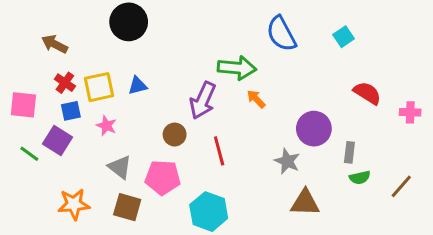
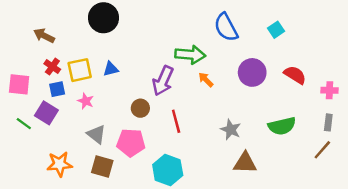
purple circle: (314, 129) -> (252, 72), moved
gray rectangle: (349, 152) -> (328, 122), moved
green semicircle: (360, 177) -> (282, 126), moved, size x1.6

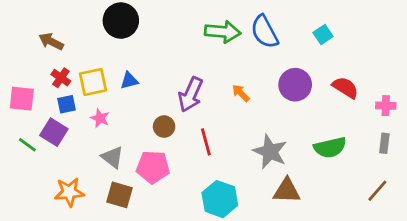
green arrow: (190, 55) -> (223, 32), moved
gray star: (231, 130) -> (270, 152), size x1.4
brown line: (322, 150) -> (377, 191), moved
cyan hexagon: (168, 170) -> (220, 199), moved

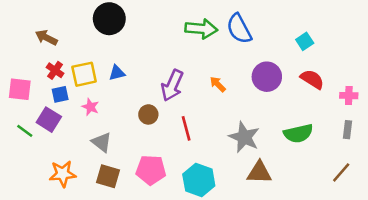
cyan square: (323, 34) -> (305, 41), moved
pink pentagon: (153, 167) -> (151, 170), moved

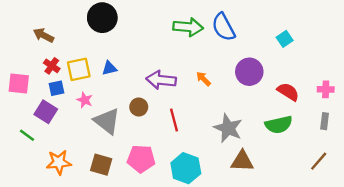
red semicircle: (312, 79) -> (288, 92), moved
purple arrow: (172, 85) -> (161, 80), turned 72
green line: (25, 131) -> (27, 135), moved
gray triangle: (102, 142) -> (107, 121), moved, size x1.4

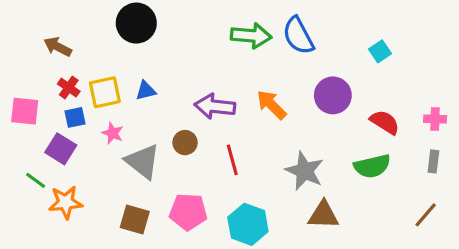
orange arrow: (203, 79) -> (272, 105), size x1.5
orange star: (59, 162) -> (66, 202), moved

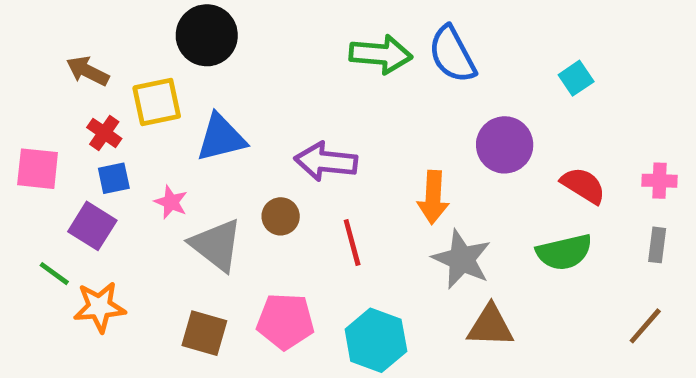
blue triangle: (146, 91) -> (221, 138), size x1.6
yellow square: (105, 92) -> (157, 102), moved
orange arrow: (272, 105) -> (433, 197), moved, turned -132

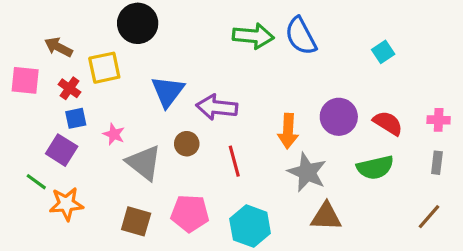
blue triangle: (221, 138) -> (168, 91), moved, turned -39
purple circle: (505, 145) -> (339, 117), moved
pink square: (38, 169) -> (25, 80), moved

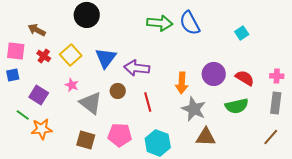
yellow square: (104, 68) -> (71, 55), moved, turned -30
blue square: (76, 118) -> (13, 75), moved
gray rectangle: (437, 163) -> (276, 103), size x1.5

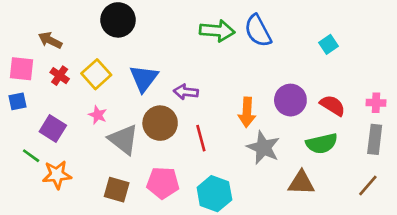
purple arrow: (137, 68) -> (186, 92), size x0.7
brown circle: (118, 91) -> (160, 123), size x1.6
brown triangle: (206, 137) -> (301, 183), moved

